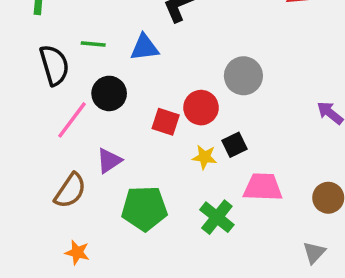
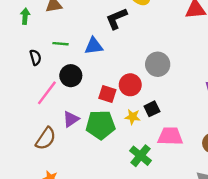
black semicircle: (54, 65) -> (35, 57), size x0.6
green pentagon: (144, 208) -> (101, 125), moved

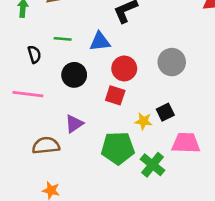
red circle: (130, 85) -> (124, 68), moved
pink line: (47, 93) -> (28, 94), moved, turned 60
green pentagon: (101, 125) -> (118, 148), moved
brown semicircle: (46, 139) -> (46, 146), turned -130

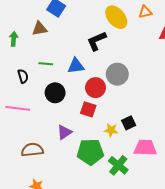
gray circle: (172, 62) -> (117, 74), moved
purple triangle: (74, 124) -> (64, 132), moved

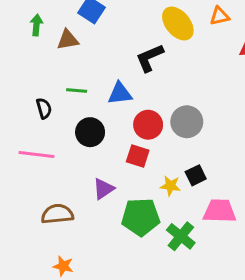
green arrow: (14, 39) -> (36, 25), moved
gray circle: (117, 74) -> (187, 122), moved

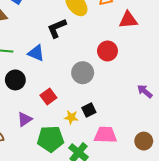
blue triangle: (120, 93) -> (36, 53), turned 30
red circle: (148, 125) -> (107, 51), moved
red square: (138, 156) -> (48, 97), turned 35

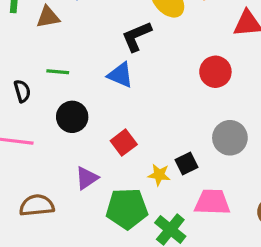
blue triangle: (36, 53) -> (120, 75), moved
gray circle: (83, 73) -> (230, 138), moved

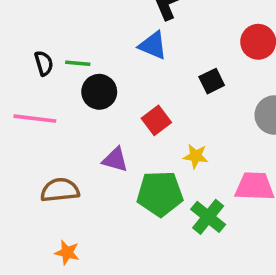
green line: (58, 72) -> (78, 63), moved
black square: (186, 164) -> (212, 81), moved
purple triangle: (87, 178) -> (115, 160), turned 50

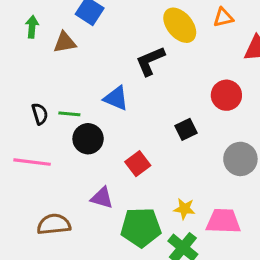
blue triangle: (153, 45) -> (116, 98), moved
yellow star: (196, 156) -> (184, 209), moved

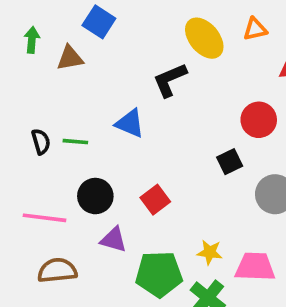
black square: (186, 129) -> (230, 162), moved
black circle: (88, 139) -> (95, 196), moved
pink line: (32, 162) -> (45, 218), moved

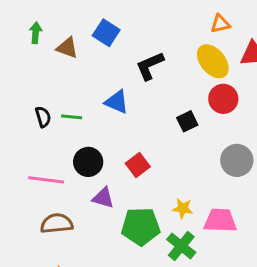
blue square: (99, 22) -> (106, 33), moved
yellow ellipse: (204, 38) -> (213, 61), moved
brown triangle: (70, 58) -> (67, 48), turned 30
black square: (230, 162) -> (187, 121), moved

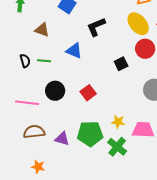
brown triangle: (67, 48) -> (42, 30), moved
purple triangle: (103, 198) -> (62, 139), moved

